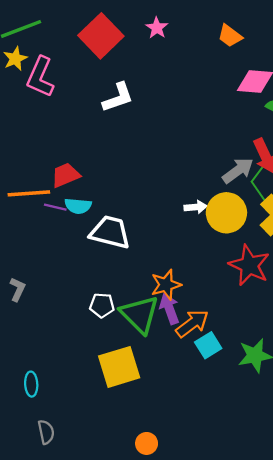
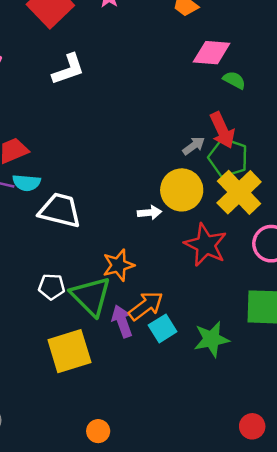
gray arrow: (238, 171) -> (194, 146), size x0.7
white arrow: (196, 207) -> (149, 213), moved
purple arrow: (169, 309) -> (122, 321), moved

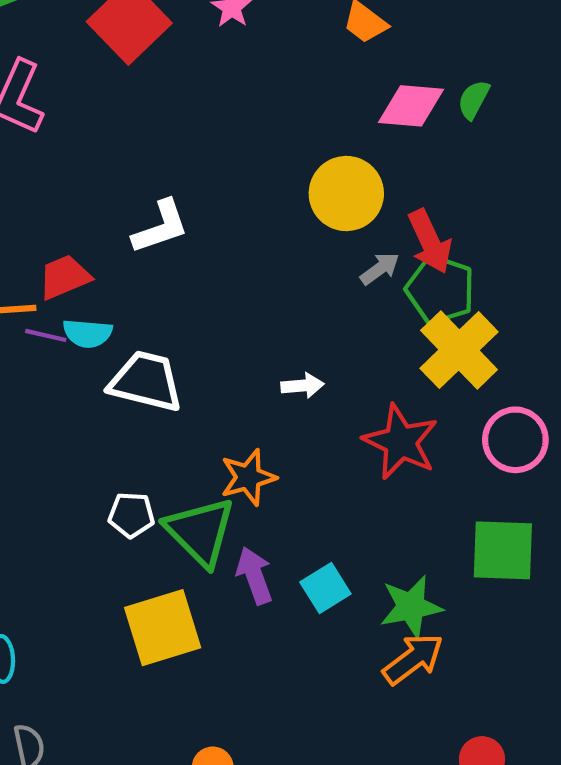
white L-shape: (68, 69) -> (161, 227), moved
green semicircle: (234, 80) -> (474, 100), moved, turned -90
yellow circle: (182, 190) -> (346, 194), moved
orange arrow: (146, 306) -> (413, 659), moved

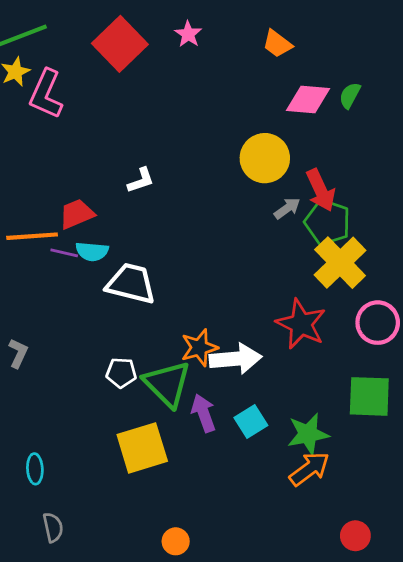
white L-shape: (161, 227) -> (141, 180), size x0.7
white arrow: (302, 386) -> (236, 359), moved, size x1.8

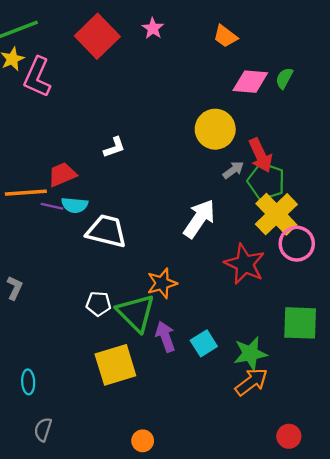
pink circle: (378, 323) -> (297, 244), moved
white arrow: (236, 359) -> (199, 219), moved, turned -51
gray semicircle: (53, 527) -> (43, 429), turned -150

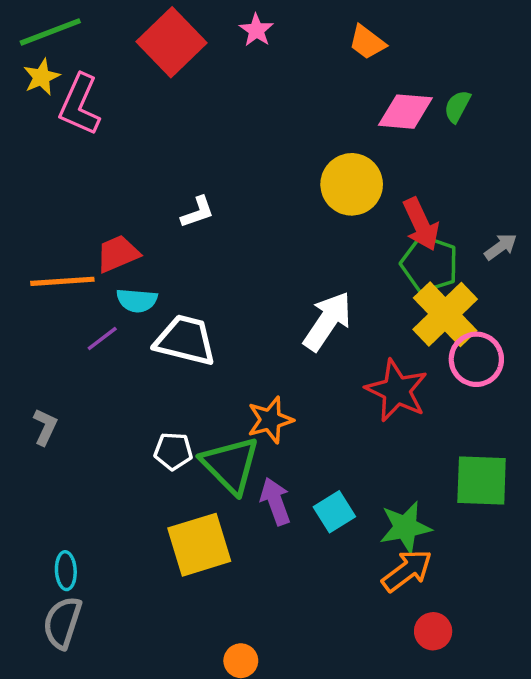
gray arrow: (233, 170) -> (501, 247), moved
purple line: (52, 206) -> (102, 339), moved, turned -50
gray semicircle: (43, 429) -> (62, 623), moved, size x1.4
red circle: (289, 436) -> (433, 631), moved

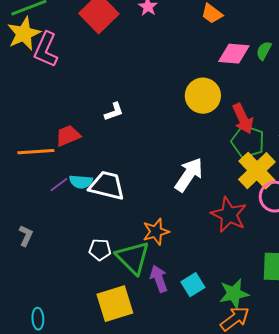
yellow star: (42, 77) -> (24, 34), size x1.6
cyan semicircle: (137, 300) -> (81, 182), moved

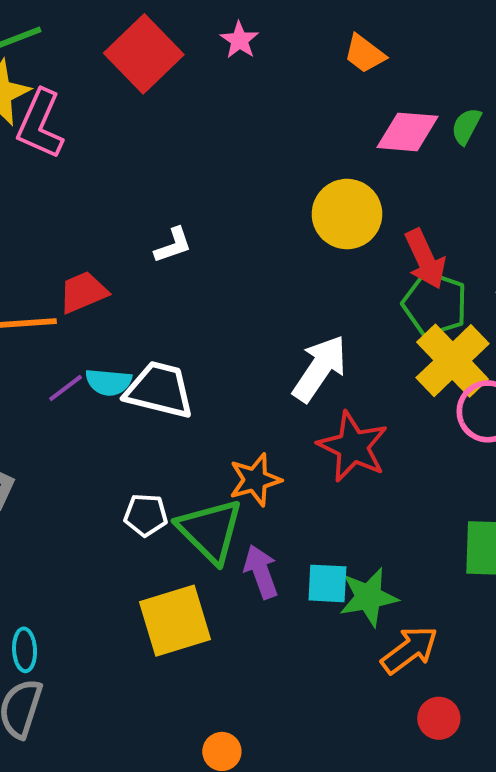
red star: (229, 215) -> (353, 447), moved
cyan square: (193, 285) -> (327, 583), turned 35
green star: (234, 294) -> (368, 597), moved

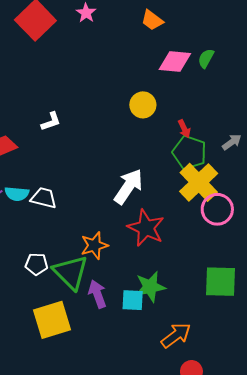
yellow circle: (347, 214) -> (143, 105), size x0.7
red arrow: (425, 259) -> (184, 129), size x0.6
white trapezoid: (159, 390) -> (44, 198), size x0.7
green star: (368, 597) -> (150, 287), moved

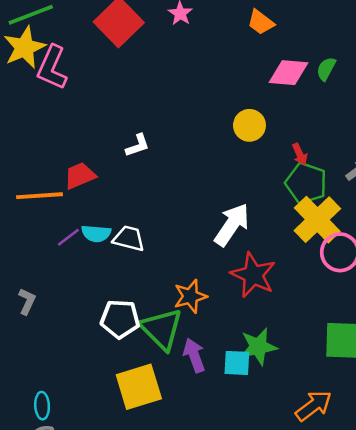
white pentagon: (36, 264) -> (120, 319), size x1.4
orange arrow: (176, 335) -> (314, 406), moved

